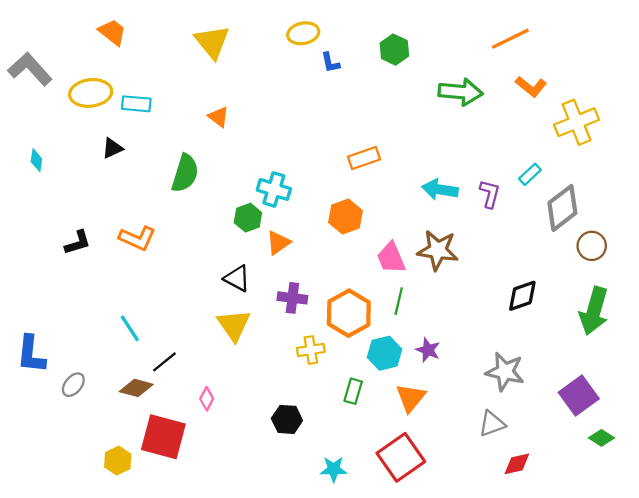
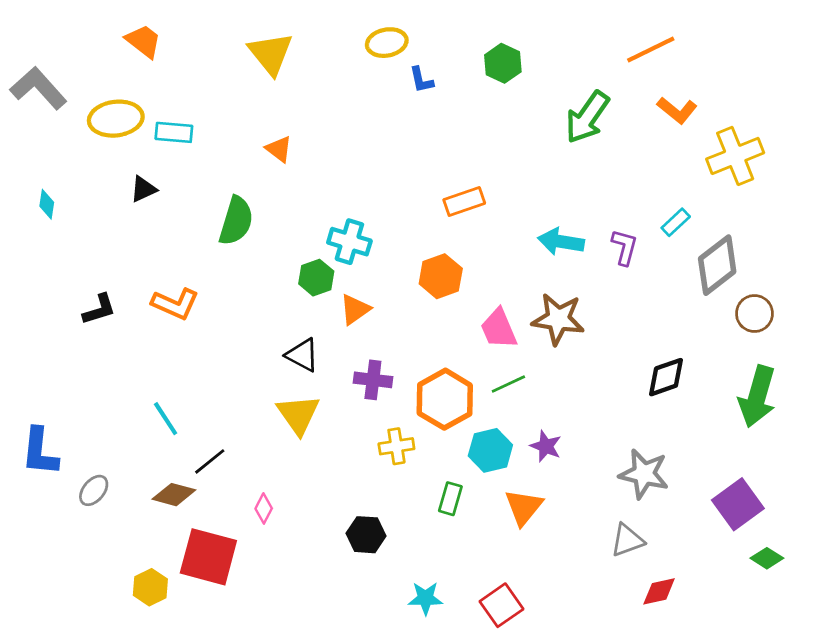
green arrow: (460, 92) -> (587, 117), turned 120
green line: (399, 301) -> (508, 384), turned 52
red square: (401, 457) -> (502, 605), moved, size x0.7

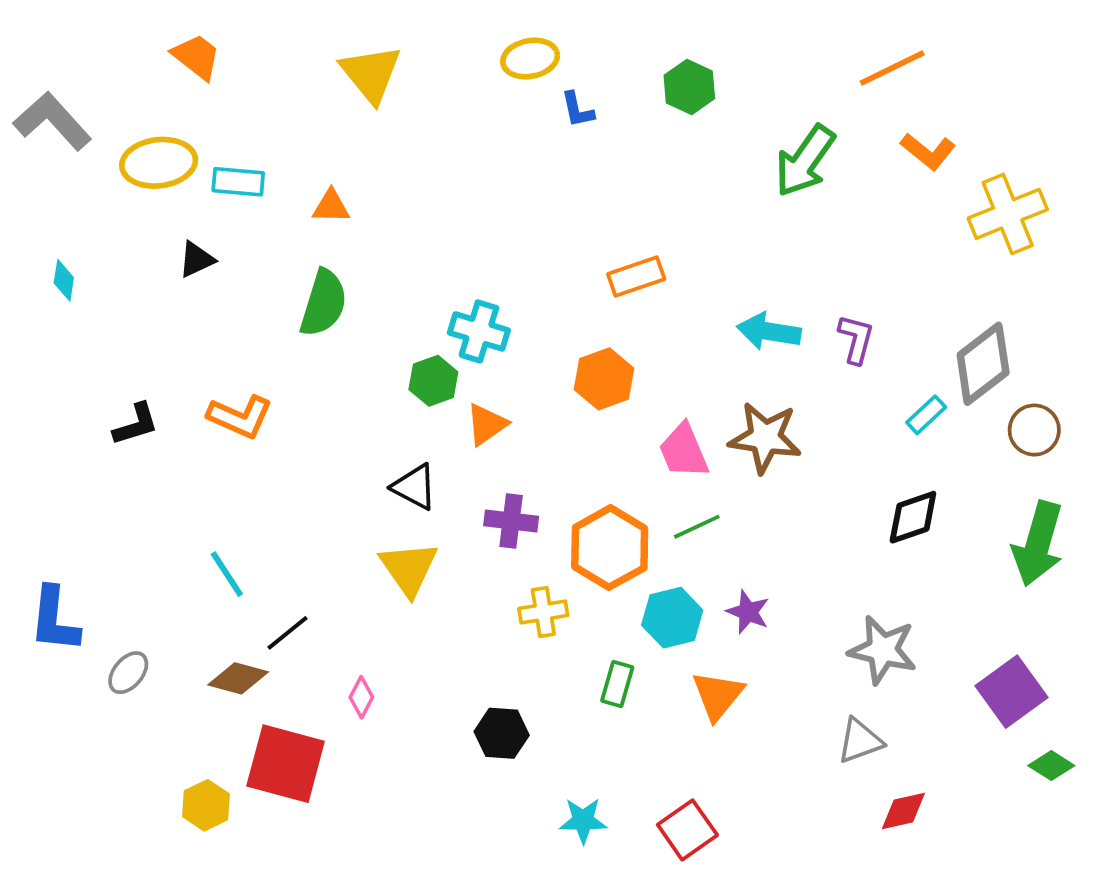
orange triangle: (279, 149) -> (331, 206), moved, turned -36
cyan rectangle: (676, 222) -> (926, 415), moved

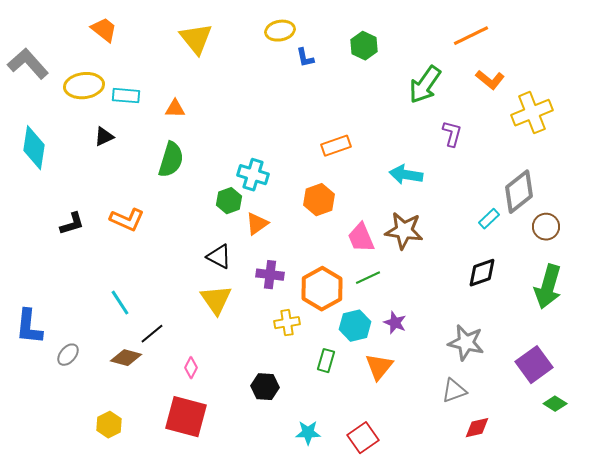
cyan diamond: (64, 280) -> (34, 148), size x2.0
purple L-shape: (856, 339) -> (452, 134), moved
red square: (286, 764) -> (186, 417), moved

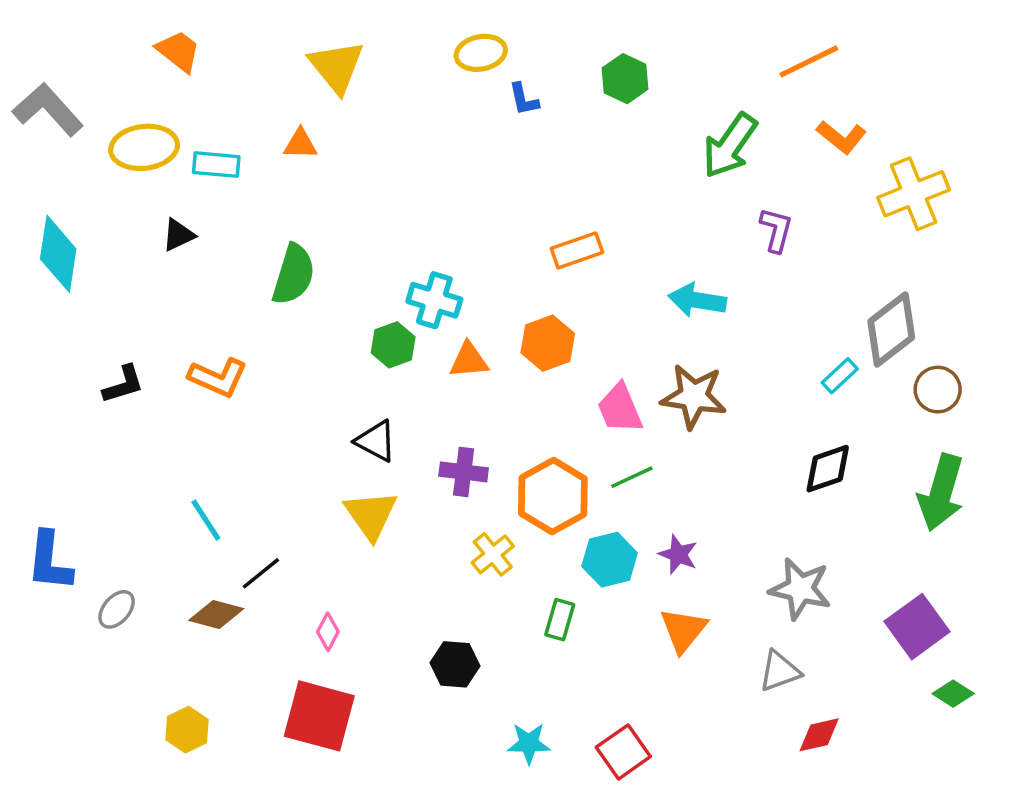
orange triangle: (175, 109) -> (300, 144), moved
orange triangle: (257, 224) -> (469, 360), moved, turned 30
yellow cross: (287, 323) -> (493, 554), turned -30
orange triangle: (379, 367) -> (683, 630), moved

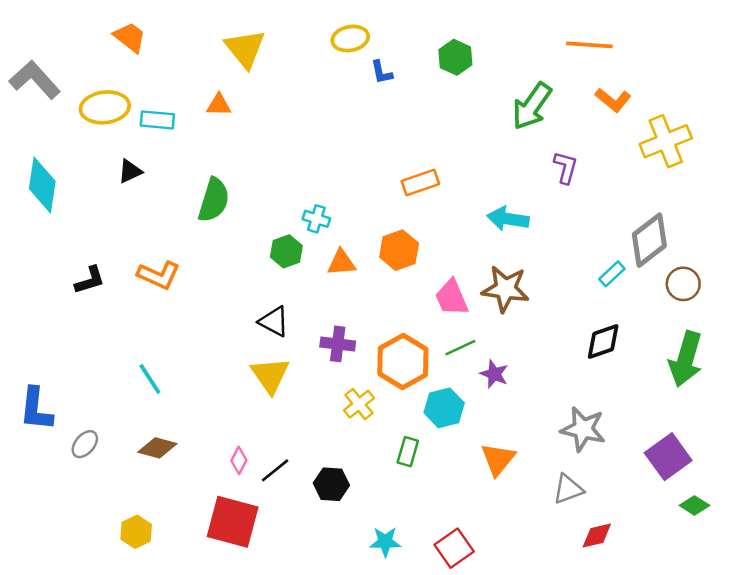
orange line: (809, 61) -> (589, 45), turned 30
cyan cross: (434, 300) -> (316, 219), size x0.7
purple star: (678, 554) -> (494, 374), moved
black line: (261, 573) -> (275, 470), moved

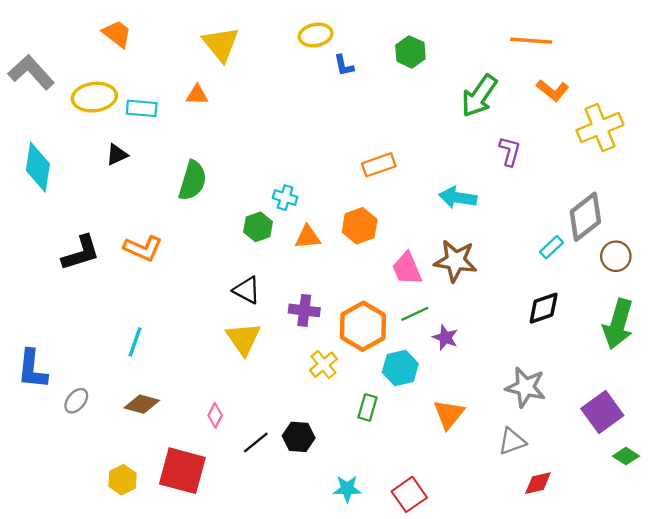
black L-shape: (90, 280) -> (81, 253), size x1.4
cyan line: (150, 379) -> (135, 342), turned 52
black line: (275, 470) -> (256, 442), moved
red square: (233, 522) -> (182, 471), moved

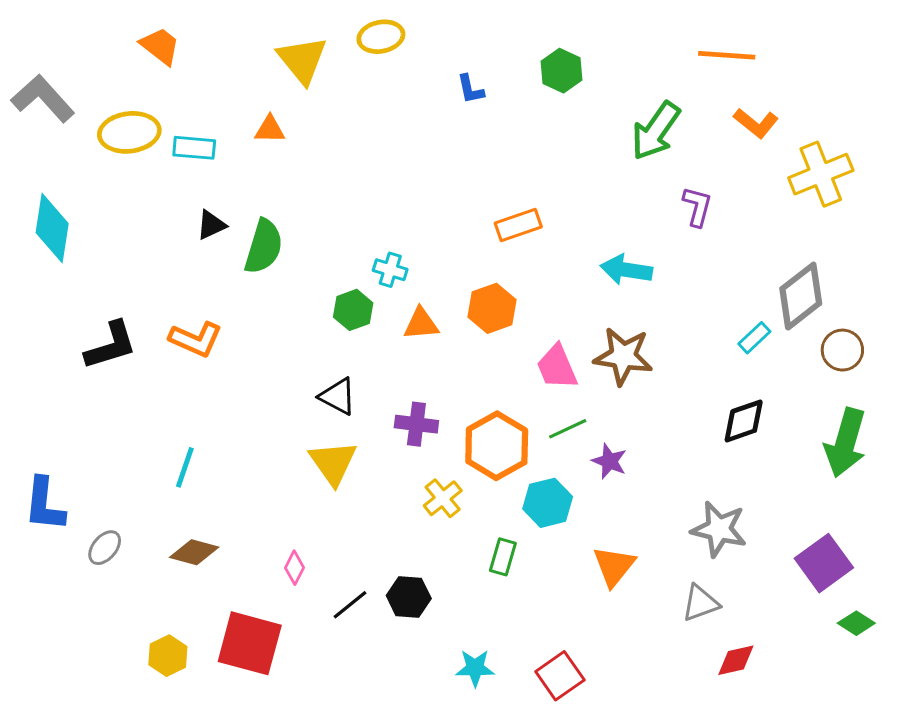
yellow ellipse: (316, 35) -> (381, 37), moved
black triangle: (117, 155) -> (211, 225), moved

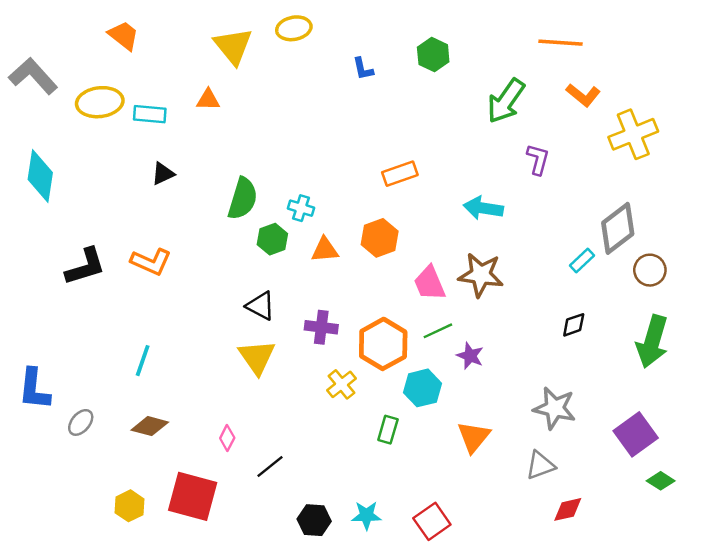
green semicircle: (264, 247) -> (243, 199), moved
black diamond: (744, 421) -> (574, 325), size x0.7
black hexagon: (409, 597) -> (314, 520), moved

